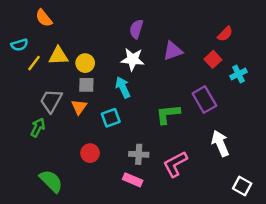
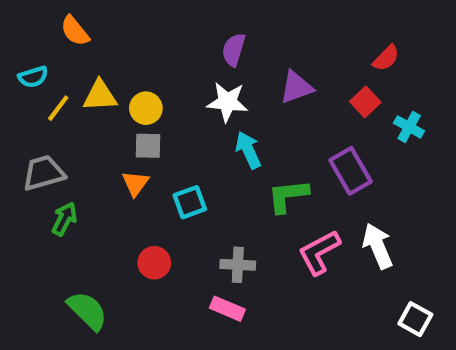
cyan cross: (238, 74) -> (409, 127), turned -35
cyan arrow: (123, 87) -> (248, 150), moved
gray trapezoid: (51, 101) -> (44, 173), moved, turned 45
pink L-shape: (175, 164) -> (319, 252), moved

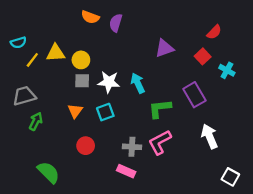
orange semicircle: (75, 31) -> (90, 17), moved, turned -30
purple semicircle: (234, 50) -> (116, 23), moved
white star: (227, 102) -> (109, 82), moved
orange triangle: (135, 183) -> (75, 111), moved
pink L-shape: (319, 252) -> (160, 142), moved

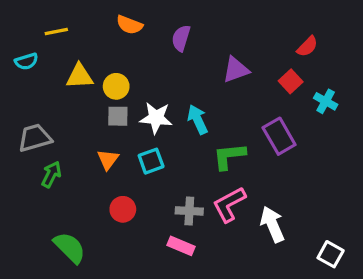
purple semicircle: (116, 23) -> (181, 38), moved
yellow line: (32, 60) -> (56, 31), moved, turned 42
white arrow: (210, 136) -> (272, 224), moved

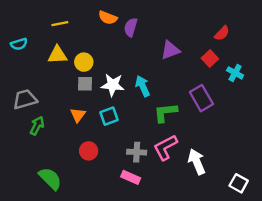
orange semicircle: (129, 25) -> (108, 18), moved
yellow line: (56, 31) -> (60, 24), moved

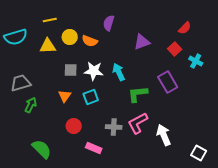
orange semicircle: (108, 18) -> (90, 41), moved
cyan semicircle: (19, 44) -> (16, 37), size x1.6
yellow circle: (84, 62) -> (70, 37), moved
pink rectangle: (131, 177) -> (94, 148), moved

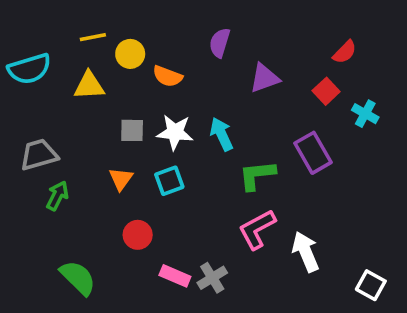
purple semicircle: (109, 23) -> (220, 43), moved
yellow circle: (70, 37) -> (130, 54), moved
gray cross: (114, 127) -> (212, 278), moved, turned -35

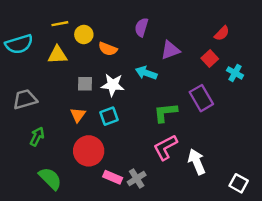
cyan arrow: (222, 134) -> (146, 73), moved, turned -45
green arrow: (57, 196) -> (37, 136), moved
red circle: (138, 235) -> (89, 151), size x1.6

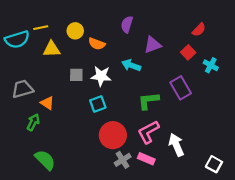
yellow line: (60, 24) -> (41, 28), moved
orange triangle: (78, 115) -> (47, 103), moved, turned -32
red circle: (89, 151) -> (113, 135), moved
pink rectangle: (113, 177) -> (146, 159), moved

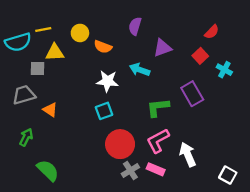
gray square: (76, 75) -> (38, 69), moved
green arrow: (33, 122) -> (26, 137), moved

